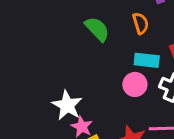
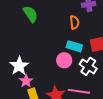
green semicircle: (97, 29) -> (31, 14), moved

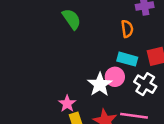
white star: (19, 66) -> (100, 84), moved

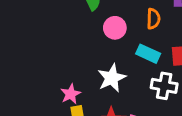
pink circle: (115, 77) -> (115, 28), moved
white cross: (145, 84) -> (164, 86), turned -30

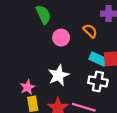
orange semicircle: (153, 19) -> (90, 31), turned -48
cyan rectangle: (148, 54) -> (98, 59), moved

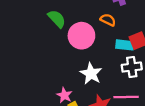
pink circle: (61, 38) -> (81, 36), size x1.5

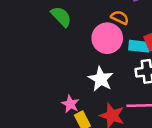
pink circle: (81, 36) -> (107, 38), moved

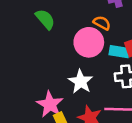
pink star: (70, 104) -> (50, 104), size x1.5

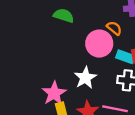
green semicircle: (45, 19) -> (64, 16), turned -42

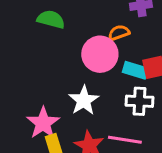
orange semicircle: (114, 28) -> (119, 33), turned -56

